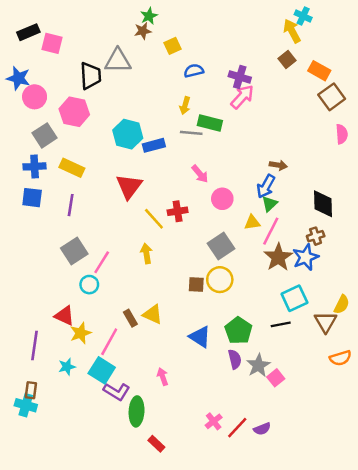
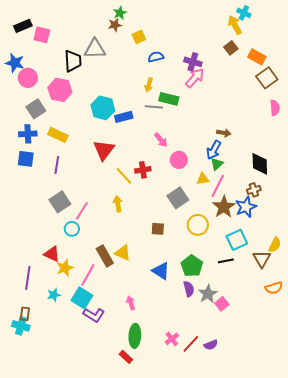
yellow circle: (220, 280) -> (198, 225), moved
brown rectangle: (130, 318) -> (105, 256), size x1.5
green ellipse: (137, 411) -> (135, 336), moved

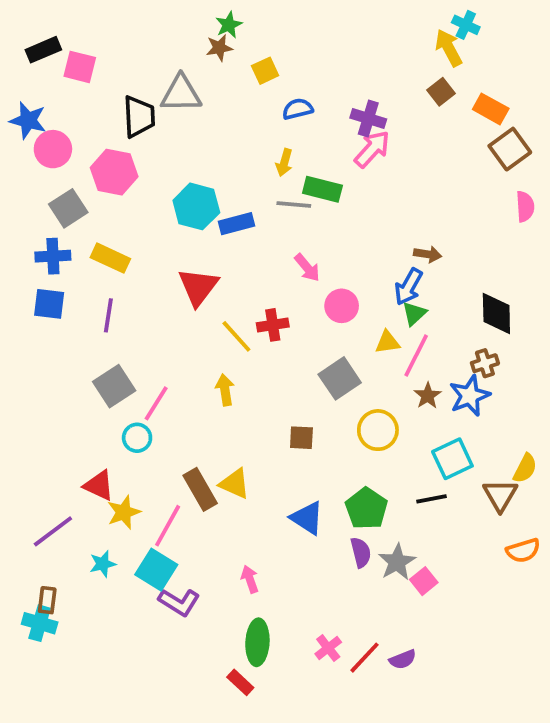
brown star: (224, 207) -> (428, 396), size x0.6
purple line: (28, 278) -> (53, 531), turned 45

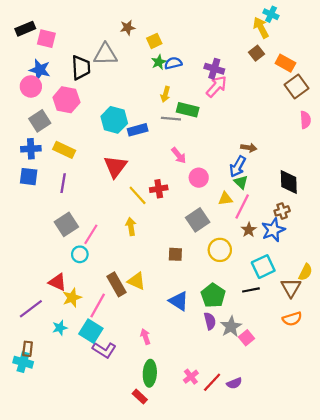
green star: (229, 25) -> (159, 62), moved
blue star: (28, 120) -> (40, 70), moved
green triangle: (414, 313) -> (241, 182), turned -32
orange semicircle: (523, 551) -> (292, 319), moved

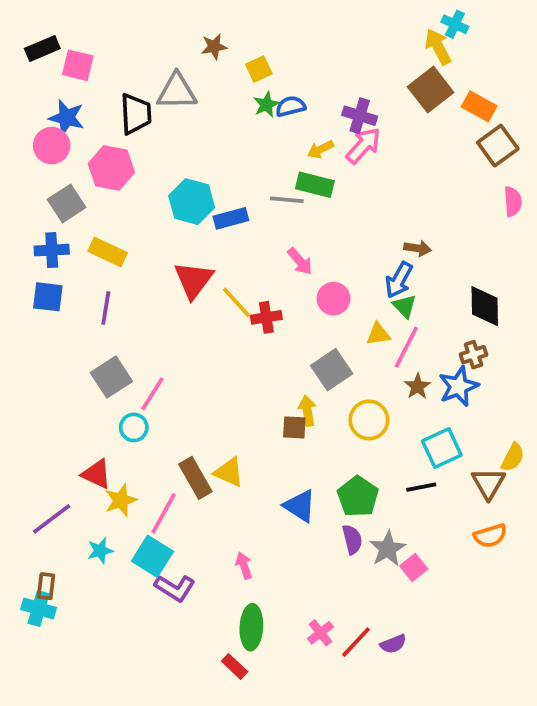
brown square: (257, 53) -> (431, 90), size x1.6
yellow arrow: (165, 94) -> (320, 149), moved, turned 48
yellow line: (138, 195) -> (236, 302), moved
yellow arrow: (131, 227) -> (307, 411), moved

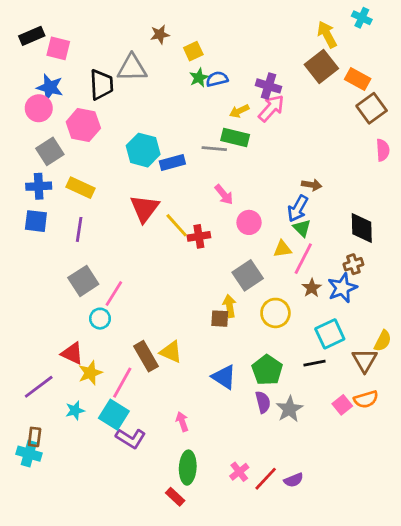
cyan cross: (455, 24) -> (362, 18), moved
pink square: (414, 567) -> (342, 405), moved

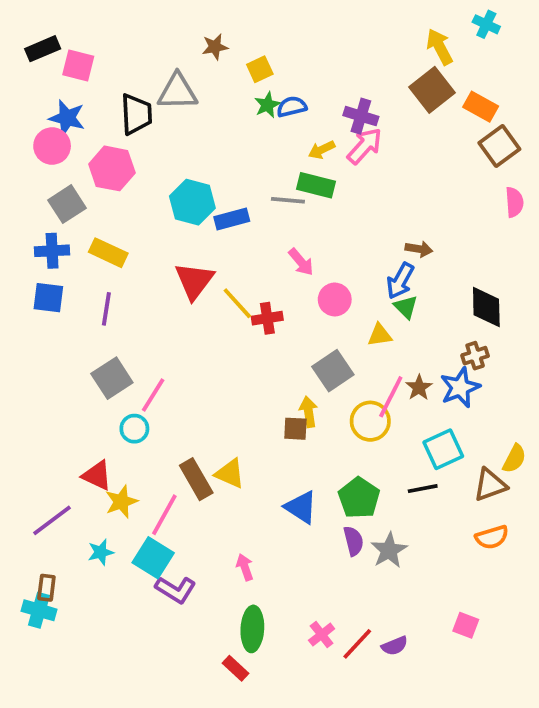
pink line: (303, 259) -> (391, 397), moved
brown triangle: (365, 360) -> (490, 485), turned 40
pink square: (342, 405) -> (466, 625), moved, turned -30

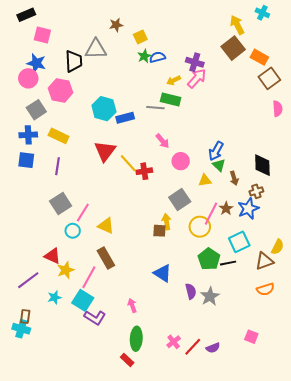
black rectangle: (43, 49) -> (26, 15), moved
brown arrow: (419, 249) -> (234, 178), moved, turned 64
yellow triangle: (230, 474) -> (106, 226), moved
green pentagon: (359, 498) -> (209, 259), moved

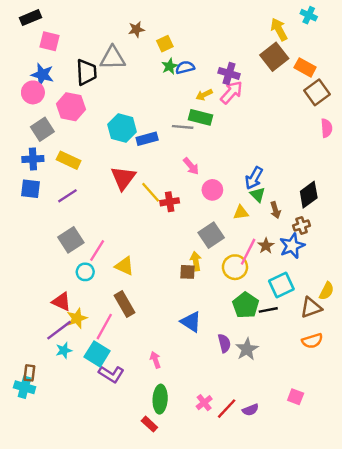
black diamond: (262, 165) -> (309, 195), turned 55
purple line: (58, 166) -> (67, 196), turned 48
purple line: (28, 280) -> (59, 330), moved

